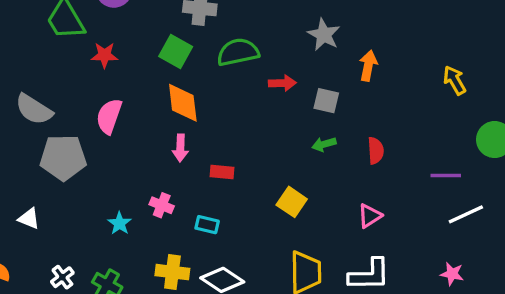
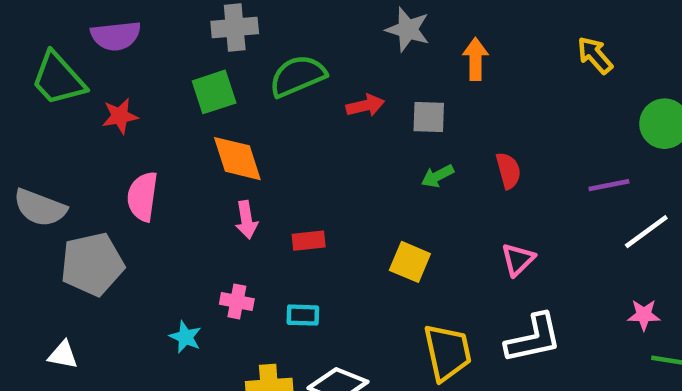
green square: (176, 51) -> (214, 92), turned -36

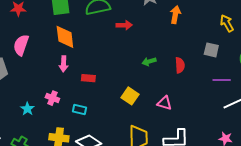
gray square: (429, 117) -> (211, 50), moved
pink triangle: (518, 259) -> (164, 103), moved, turned 49

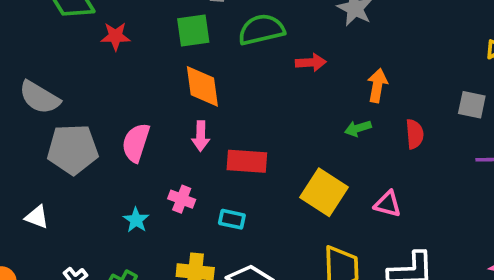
orange arrow: (175, 15) -> (377, 85), moved
pink semicircle: (21, 45) -> (136, 143), moved
red rectangle: (88, 78) -> (247, 161), size x1.5
yellow square: (130, 96) -> (324, 192), size x1.4

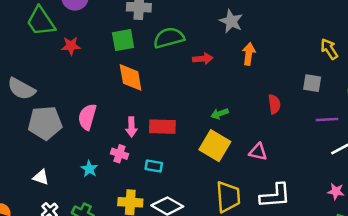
orange arrow: (377, 85) -> (249, 54), moved
green arrow: (358, 128) -> (220, 114), moved
pink arrow: (201, 136) -> (131, 127), moved
white triangle: (37, 217) -> (41, 177), moved

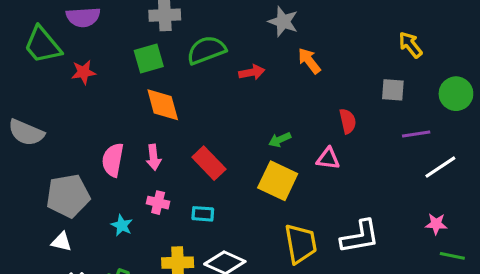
orange arrow: (249, 54) -> (309, 61), turned -40
gray pentagon: (45, 123) -> (68, 196), moved
pink arrow: (131, 127) -> (154, 157), moved
red rectangle: (162, 127) -> (209, 163), turned 50
pink triangle: (258, 152) -> (328, 159), moved

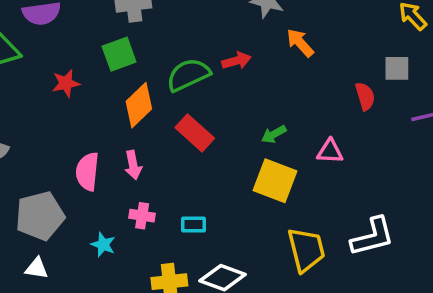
green semicircle: (206, 50) -> (188, 75), moved
red star: (84, 72) -> (66, 83), moved
orange diamond: (163, 105) -> (139, 105), turned 66
red semicircle: (348, 121) -> (365, 96), moved
red rectangle: (209, 163) -> (195, 133), moved

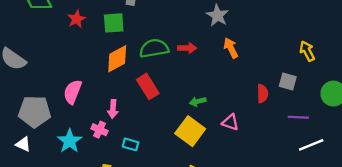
red star: (66, 83) -> (76, 19), moved, turned -30
pink arrow: (133, 165) -> (113, 109), moved
cyan star: (103, 245) -> (70, 141), size x1.5

